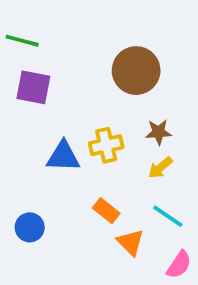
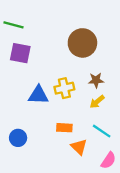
orange rectangle: (106, 211) -> (64, 128), turned -35

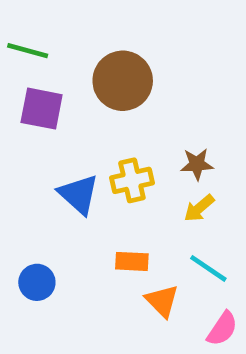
brown circle: (82, 43) -> (123, 81), moved
blue triangle: (38, 95) -> (79, 194), turned 40

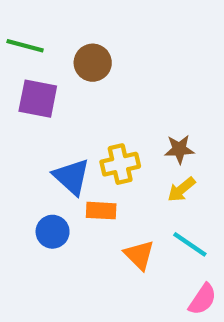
brown circle: (123, 81) -> (93, 63), moved, size x0.7
orange rectangle: (132, 261) -> (101, 211), moved
blue circle: (37, 282) -> (53, 232), moved
orange triangle: (162, 301) -> (139, 255), moved

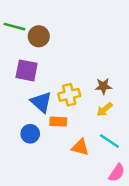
brown circle: (93, 63) -> (39, 36), moved
purple square: (38, 99) -> (27, 70), moved
orange triangle: (139, 255) -> (80, 147), turned -30

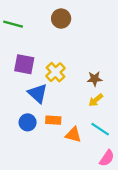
brown circle: (39, 36) -> (61, 19), moved
yellow cross: (69, 95) -> (55, 72), moved, turned -30
orange rectangle: (58, 122) -> (53, 120), moved

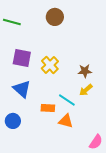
blue triangle: (38, 93) -> (22, 89), moved
blue circle: (28, 122) -> (13, 121), moved
cyan line: (100, 129) -> (67, 100), moved

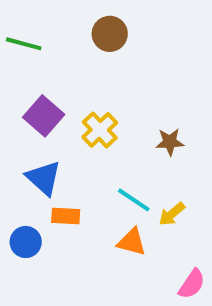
purple square: (22, 58) -> (44, 116), turned 30
yellow arrow: (86, 90) -> (172, 214), moved
orange rectangle: (48, 108) -> (66, 216), moved

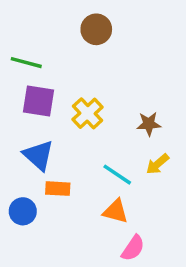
green line: (24, 44) -> (26, 63), moved
purple square: (44, 116) -> (39, 101), turned -32
yellow arrow: (172, 214) -> (158, 164), moved
pink semicircle: (192, 284) -> (133, 248), moved

